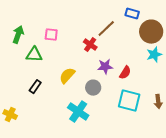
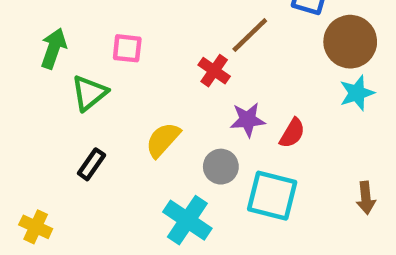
green triangle: (34, 55) -> (89, 93), turned -42
cyan square: (129, 101) -> (272, 196), moved

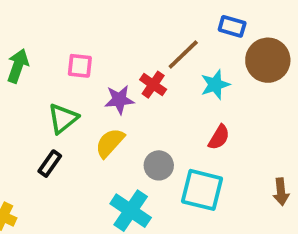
green triangle: (89, 93) -> (63, 118), moved
cyan star: (357, 93) -> (215, 85), moved
purple star: (248, 120) -> (119, 100), moved

